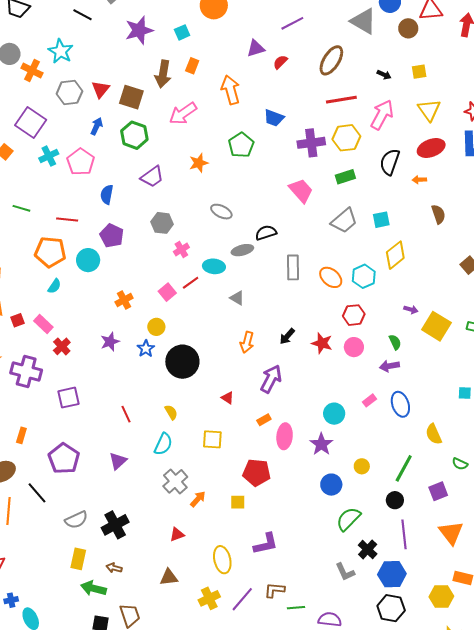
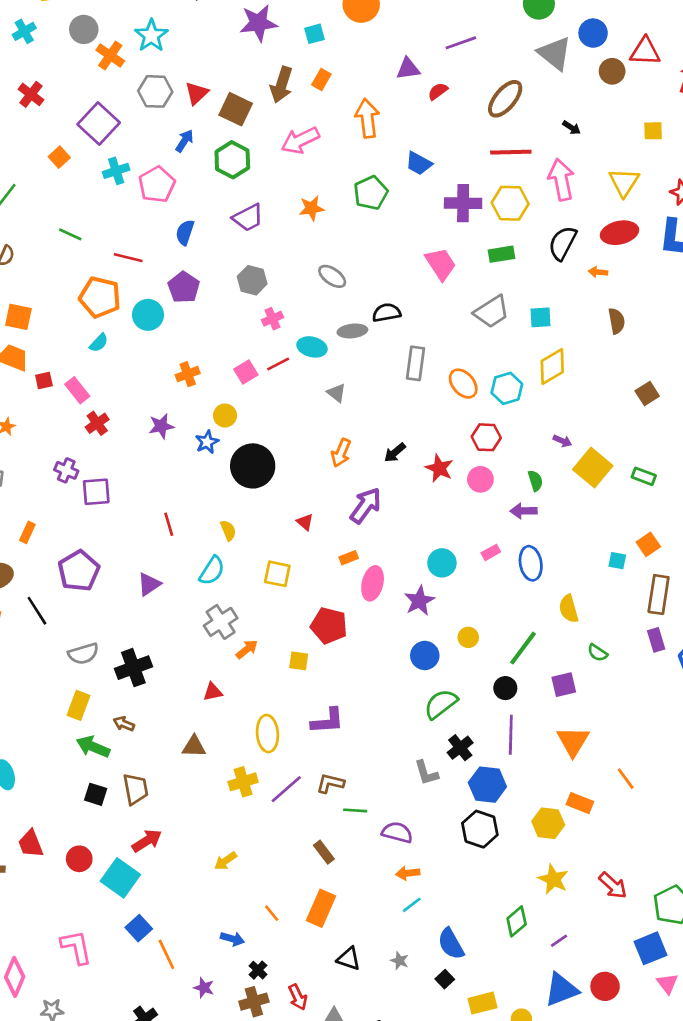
yellow square: (419, 72) -> (653, 131), moved
pink arrow: (382, 115) -> (561, 180), turned -48
purple cross: (26, 371) -> (66, 470), moved, size x0.6

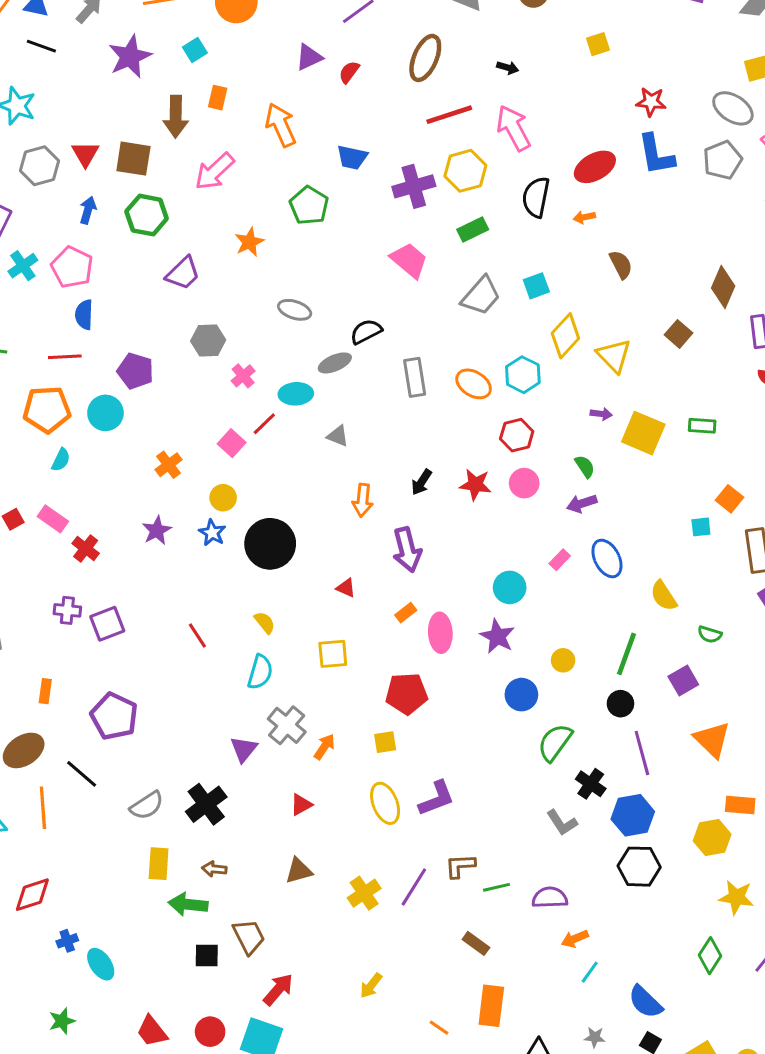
yellow triangle: (624, 182) -> (614, 356), moved
blue semicircle: (185, 232) -> (84, 315), moved
purple arrow: (366, 505) -> (407, 550), turned 147
purple triangle: (149, 584) -> (244, 749), moved
yellow ellipse: (267, 734) -> (385, 803), moved

